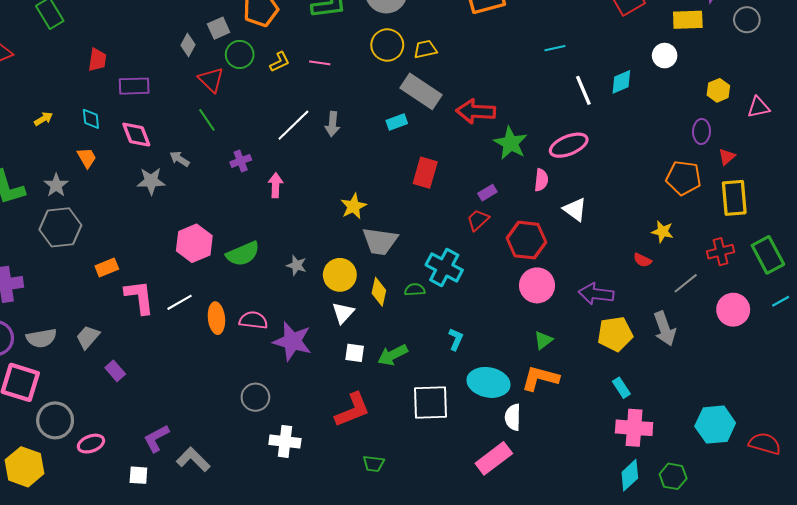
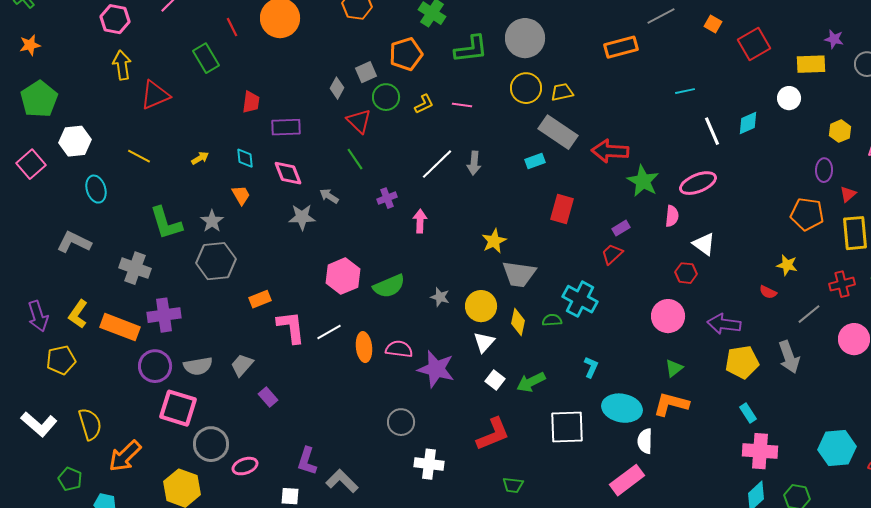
red hexagon: (526, 240) -> (686, 273), moved, size x0.6
white square: (355, 353) -> (495, 380), turned 30
purple L-shape: (156, 438) -> (307, 461), turned -44

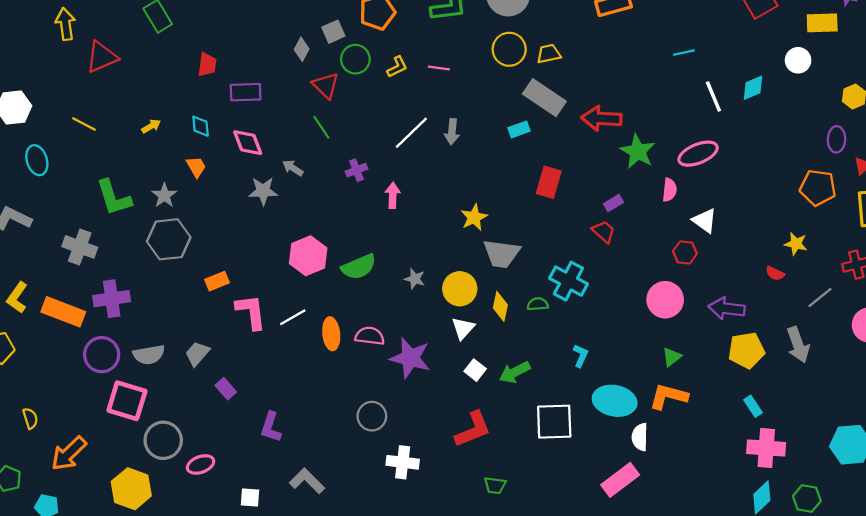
red trapezoid: (612, 254) -> (604, 232), turned 85
yellow semicircle: (90, 424) -> (30, 418), size x0.6
purple L-shape: (307, 461) -> (271, 427), moved

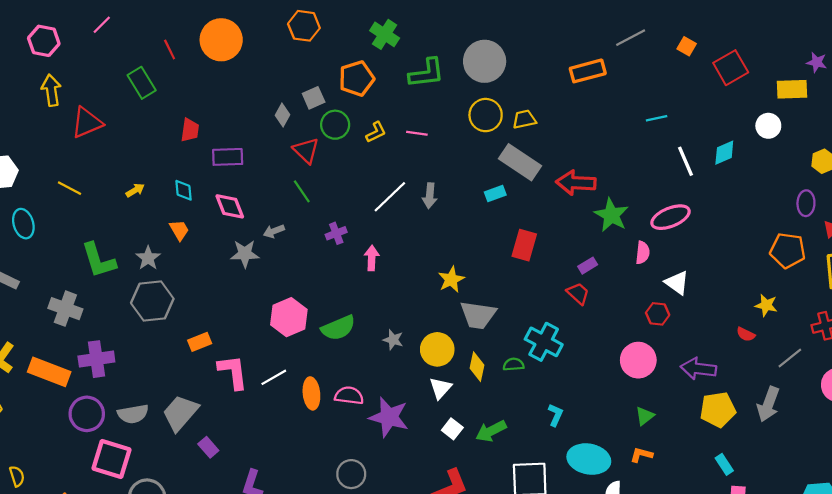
gray arrow: (293, 168) -> (274, 231), turned -54
gray arrow: (798, 345) -> (768, 404), turned 40
gray trapezoid: (197, 354) -> (180, 413), size x1.5
orange L-shape: (668, 396) -> (641, 455), size x0.6

